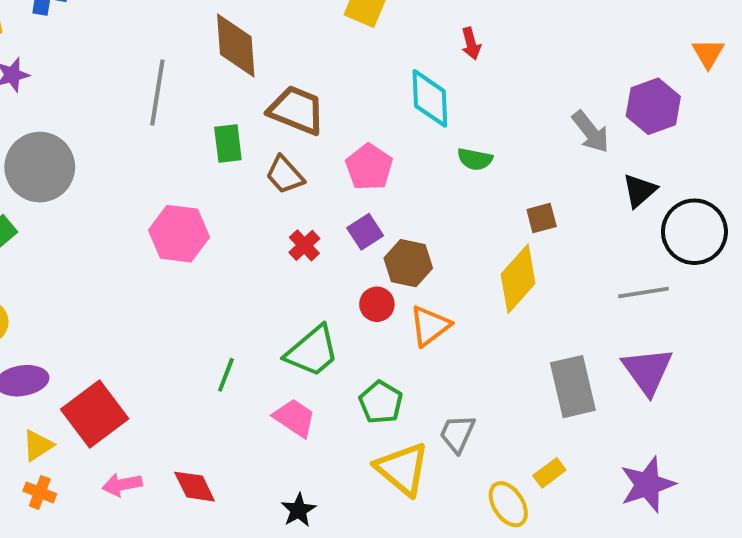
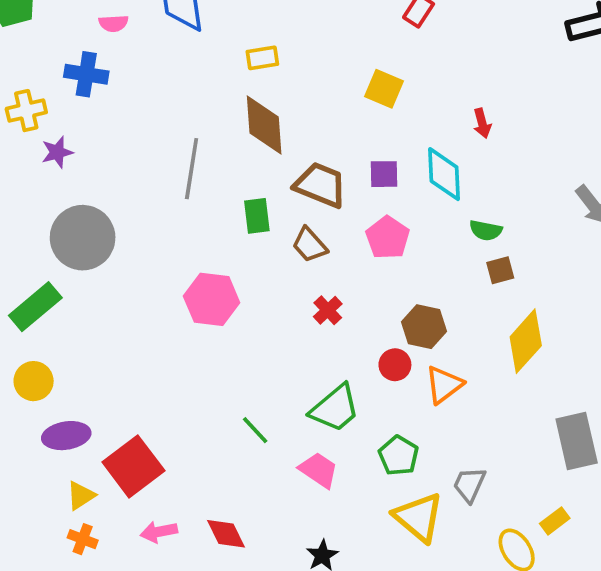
brown square: (542, 218) -> (500, 270), moved
purple square: (365, 232) -> (384, 174), moved, turned 32
green line: (226, 375) -> (255, 430), turned -64

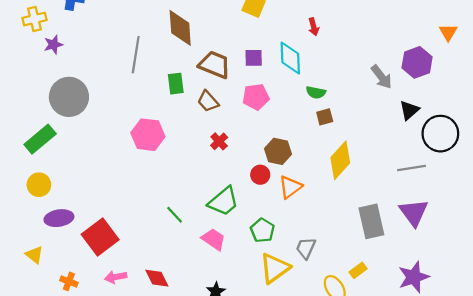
pink pentagon: (388, 238) -> (256, 97), turned 30
yellow triangle: (81, 496) -> (34, 255), moved, turned -48
yellow triangle: (419, 517) -> (275, 268), turned 44

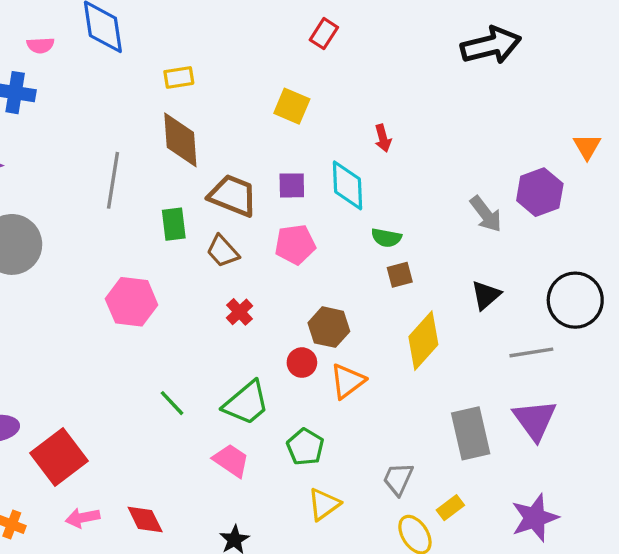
black triangle: (409, 110) -> (486, 295), moved
green line: (175, 215) -> (172, 403), moved
gray trapezoid: (306, 248) -> (398, 479), moved
yellow triangle: (275, 268) -> (324, 504), size x0.7

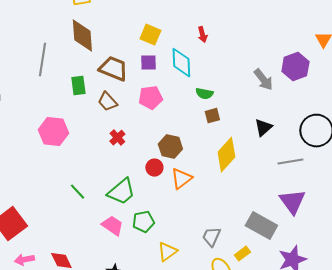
yellow square: (292, 106) -> (150, 35), moved
gray rectangle: (471, 433) -> (261, 226), moved, turned -48
green pentagon: (305, 447) -> (143, 222), moved, turned 30

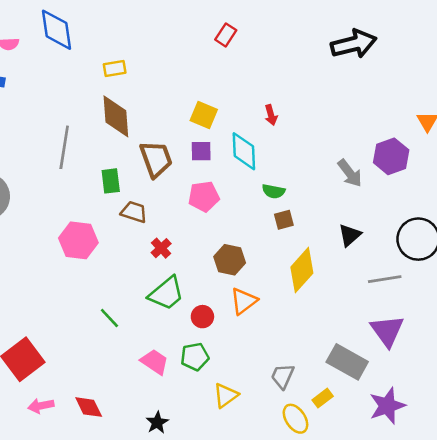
brown trapezoid: (113, 69) -> (156, 159), turned 48
brown trapezoid: (107, 102) -> (134, 212), moved, turned 150
red circle: (154, 168) -> (202, 317), moved
green trapezoid: (121, 192) -> (166, 293), moved

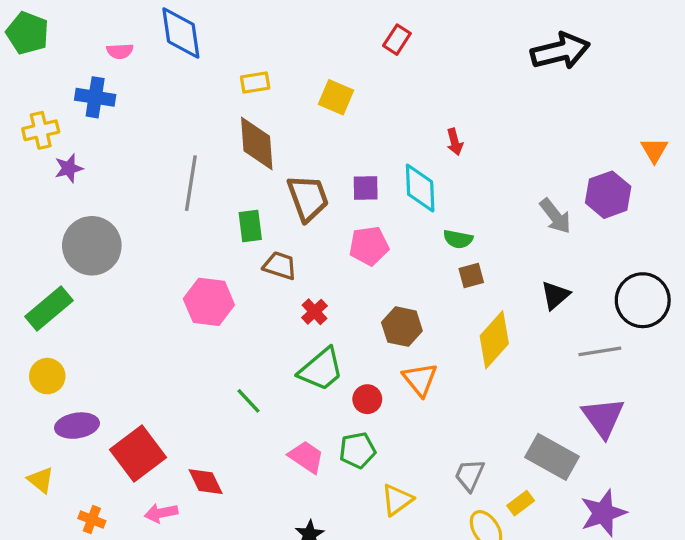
yellow square: (204, 115) -> (336, 97), moved
orange triangle: (244, 301) -> (420, 379), turned -32
red diamond: (89, 407) -> (206, 482), moved

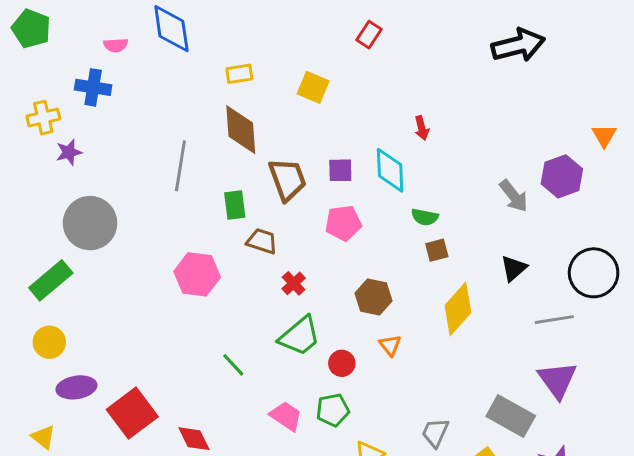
orange triangle: (420, 379) -> (390, 345), size x0.7

